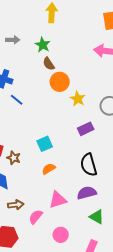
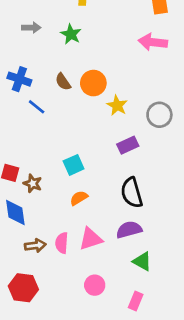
brown semicircle: (49, 64) -> (63, 82), moved
pink semicircle: (36, 217) -> (62, 243), moved, turned -35

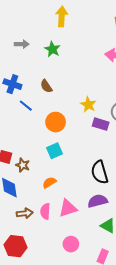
orange circle: (93, 83) -> (56, 122), moved
purple rectangle: (128, 145) -> (101, 124), moved, turned 42
orange semicircle: (79, 198) -> (49, 183), moved

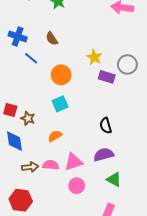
black semicircle: (100, 172) -> (106, 126), size x0.7
pink semicircle: (45, 211) -> (51, 165), turned 91
pink circle: (71, 244) -> (77, 186), moved

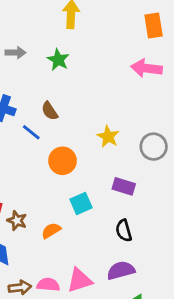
blue line: (31, 58) -> (31, 132), moved
purple rectangle: (107, 77) -> (124, 186), moved
cyan square: (60, 104) -> (81, 203), moved
orange semicircle: (55, 136) -> (51, 231), moved

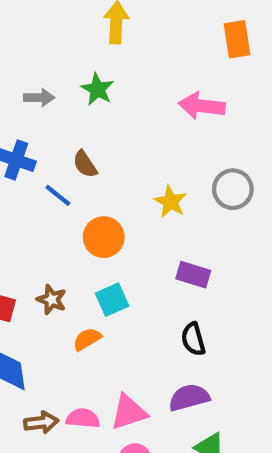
gray arrow: (16, 53) -> (39, 98), moved
pink arrow: (146, 68) -> (202, 106), moved
gray circle: (154, 147) -> (233, 189), moved
cyan square: (81, 203) -> (112, 300), moved
brown star: (17, 221) -> (52, 300), moved

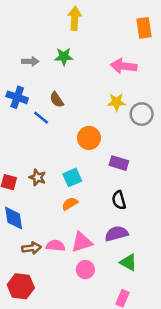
green star: (97, 89) -> (64, 57), turned -30
yellow star: (170, 202) -> (116, 102), moved, turned -30
orange circle: (104, 237) -> (89, 138), moved
orange semicircle: (87, 339) -> (70, 204), moved

